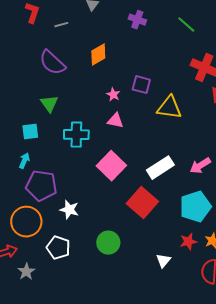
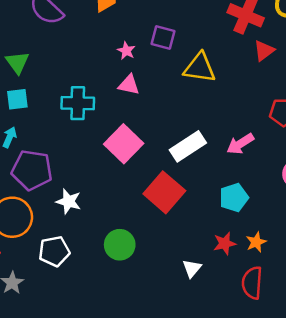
green triangle: (49, 104) -> (17, 62), moved
cyan pentagon: (195, 207) -> (234, 198), size x0.7
white pentagon: (58, 248) -> (54, 251), turned -30

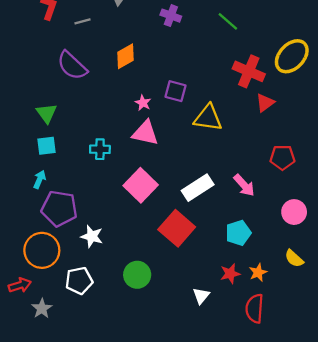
pink triangle: (129, 85) -> (145, 133), size x1.4
cyan cross: (78, 103) -> (100, 149), size x0.7
pink arrow: (240, 144) -> (244, 185), turned -100

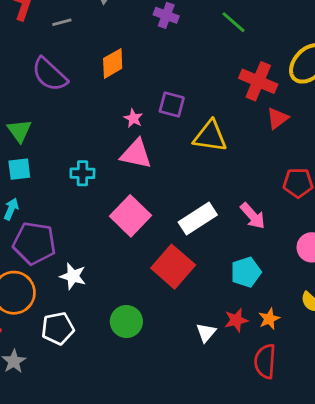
white triangle: (201, 296) -> (206, 332), moved

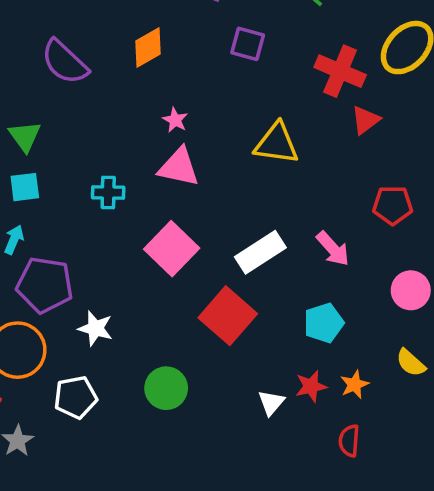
purple square: (172, 105) -> (248, 44), moved
red semicircle: (265, 361) -> (349, 441), size x0.7

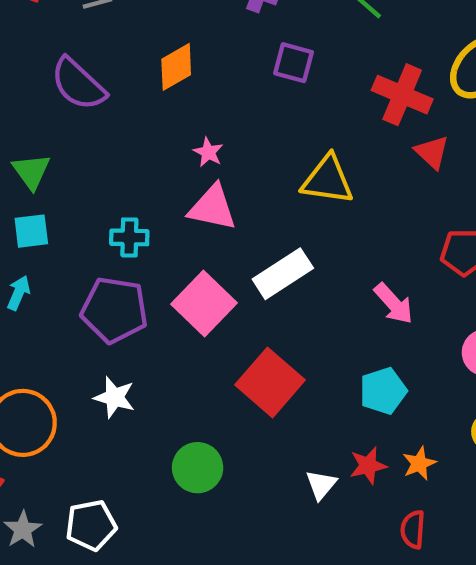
red triangle: (365, 120) -> (432, 152), turned -40
white rectangle: (260, 252) -> (283, 274), moved
purple pentagon: (45, 285) -> (114, 310), moved
white pentagon: (76, 397) -> (91, 525), moved

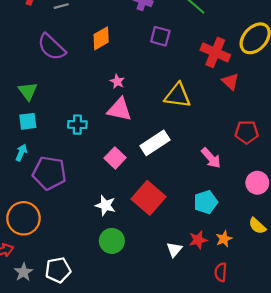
pink square: (204, 304) -> (115, 158), size x0.7
purple pentagon: (114, 310) -> (49, 173), moved
white star: (114, 397) -> (105, 205), moved

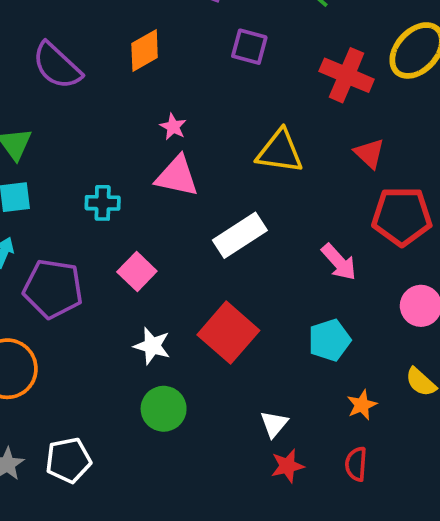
red triangle: (230, 81) -> (369, 153), moved
red pentagon: (247, 132) -> (402, 216), size x1.4
pink square: (115, 158) -> (137, 272), moved
red star: (198, 240) -> (287, 466), moved

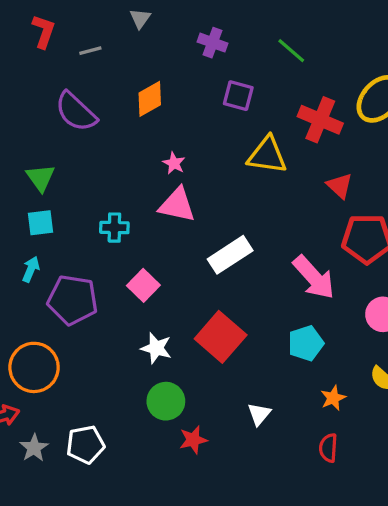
yellow triangle: (280, 151) -> (267, 155), moved
pink arrow: (339, 262) -> (314, 277), size x1.4
red star: (287, 466) -> (193, 440), moved

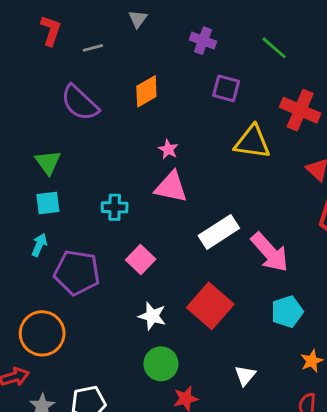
pink arrow: (314, 277) -> (270, 252), moved

